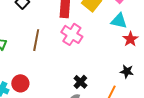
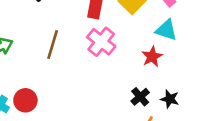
red star: (130, 39) -> (152, 57), moved
black cross: (80, 82) -> (140, 97), moved

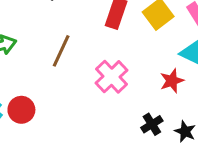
pink cross: (101, 42) -> (112, 77), moved

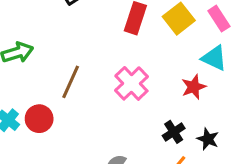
brown line: (61, 51) -> (71, 82), moved

